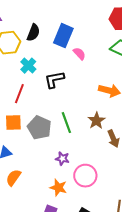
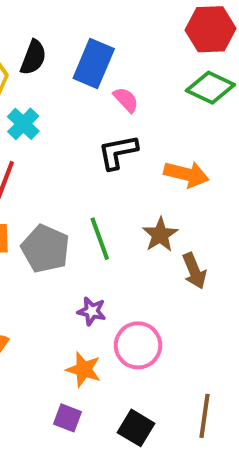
black L-shape: (54, 80) -> (118, 152), moved

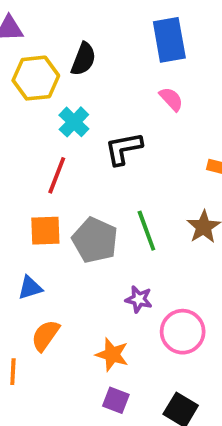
blue rectangle: (94, 63) -> (169, 40), moved, turned -33
black L-shape: (118, 152) -> (124, 149), moved
orange star: (84, 370) -> (112, 355), moved

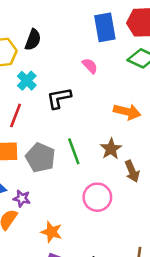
blue rectangle: (169, 40) -> (105, 27), moved
purple star: (139, 299) -> (22, 198), moved
pink circle: (183, 332) -> (97, 197), moved

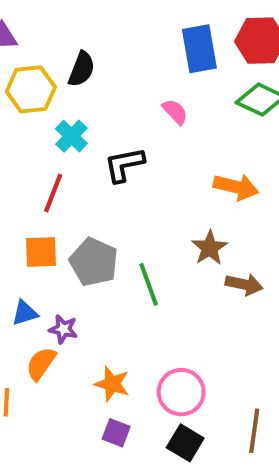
green line: (74, 151) -> (149, 284), moved
brown arrow: (132, 171) -> (244, 284), turned -55
pink circle: (97, 197) -> (181, 392), moved

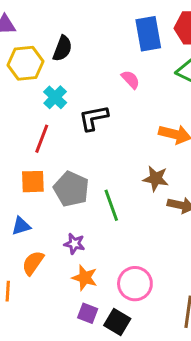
brown star: (210, 248) -> (156, 179), turned -30
purple star: (63, 329) -> (74, 244), moved
black square: (185, 443) -> (117, 322), moved

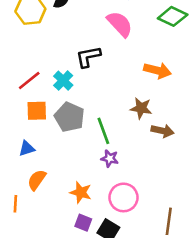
pink semicircle: (131, 80) -> (120, 24), size x1.6
cyan cross: (55, 97) -> (63, 81), moved
red line: (42, 139) -> (29, 81), moved, turned 30
purple star: (74, 244) -> (110, 159), moved

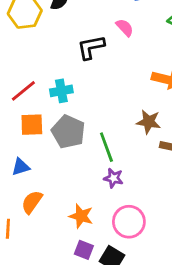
pink semicircle: (120, 24) -> (125, 28), size x0.6
black L-shape: (88, 57) -> (91, 47), moved
cyan cross: (63, 81) -> (61, 91), turned 36

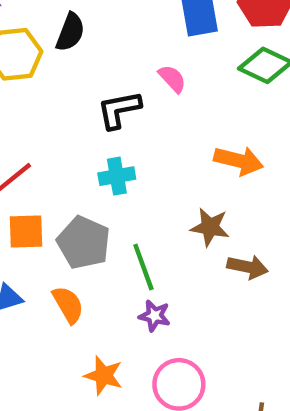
cyan cross: (61, 91) -> (117, 176), moved
orange semicircle: (32, 202) -> (68, 305), moved, turned 115

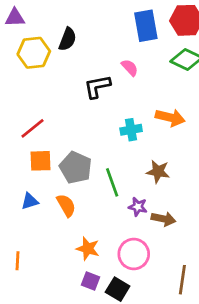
cyan cross: (117, 176) -> (131, 130), moved
brown star: (210, 227) -> (158, 172), moved
brown arrow: (248, 267) -> (163, 219), moved
purple star: (155, 316) -> (138, 207), moved

